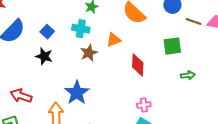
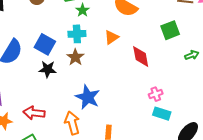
blue square: (47, 32) -> (45, 44), size x1.5
brown star: (89, 53) -> (75, 57), moved

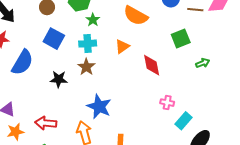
blue square: (45, 44) -> (54, 39), moved
pink cross: (156, 94) -> (167, 103), turned 32
cyan rectangle: (162, 114) -> (183, 121), moved, turned -66

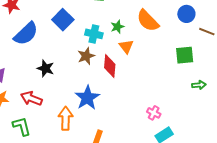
green star: (93, 20) -> (117, 27), moved
orange triangle: (122, 46) -> (126, 46), turned -49
red diamond: (152, 65) -> (110, 66), moved
black star: (59, 79) -> (46, 68), moved

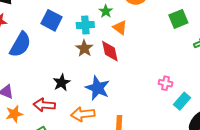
black star: (46, 68) -> (62, 83), moved, turned -30
orange arrow: (66, 118) -> (83, 114), turned -80

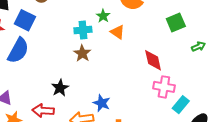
blue square: (51, 20) -> (25, 20), moved
red diamond: (110, 51) -> (153, 60), moved
pink cross: (166, 83) -> (164, 87), size x1.5
blue star: (98, 88) -> (102, 103), moved, size x0.7

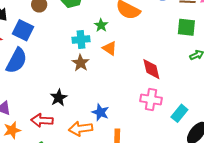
green square: (176, 23) -> (186, 27), moved, turned 30
orange triangle: (118, 32) -> (110, 48), moved
pink cross: (164, 87) -> (151, 100), moved

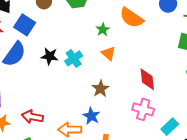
cyan cross: (81, 40) -> (74, 58), moved, turned -36
brown star: (81, 63) -> (101, 89), moved
black star: (59, 98) -> (50, 56), moved, turned 30

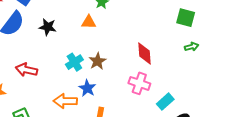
orange triangle: (109, 53) -> (89, 22), moved, turned -42
cyan cross: (74, 58) -> (74, 62), moved
red arrow: (32, 117) -> (26, 70), moved

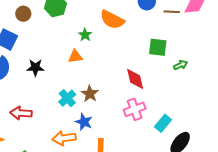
green square: (186, 18) -> (158, 47), moved
pink cross: (139, 83) -> (135, 109), turned -30

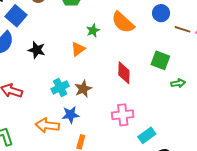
orange triangle: (75, 57) -> (78, 49), turned -42
red diamond: (135, 79) -> (124, 73), moved
blue star: (84, 122) -> (70, 115), turned 30

